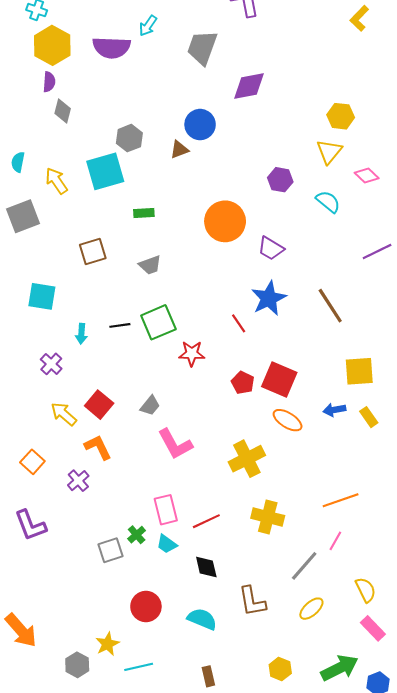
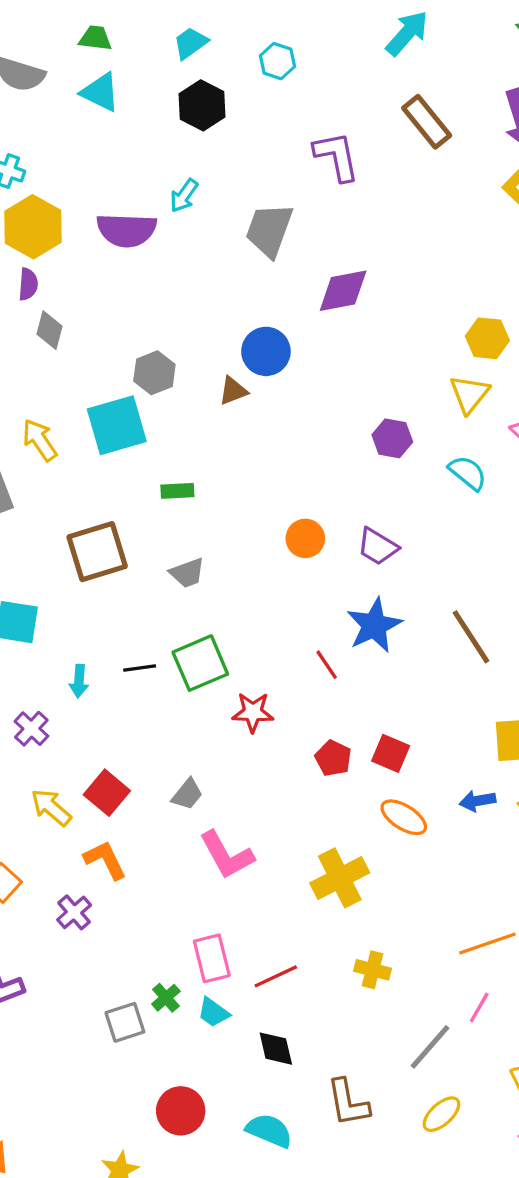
orange circle: (225, 221) -> (305, 538), moved, size x0.6
brown square: (93, 252) -> (97, 552), size x1.4
red square: (279, 380) -> (391, 753), size x0.7
yellow cross: (268, 517) -> (373, 970), size x0.7

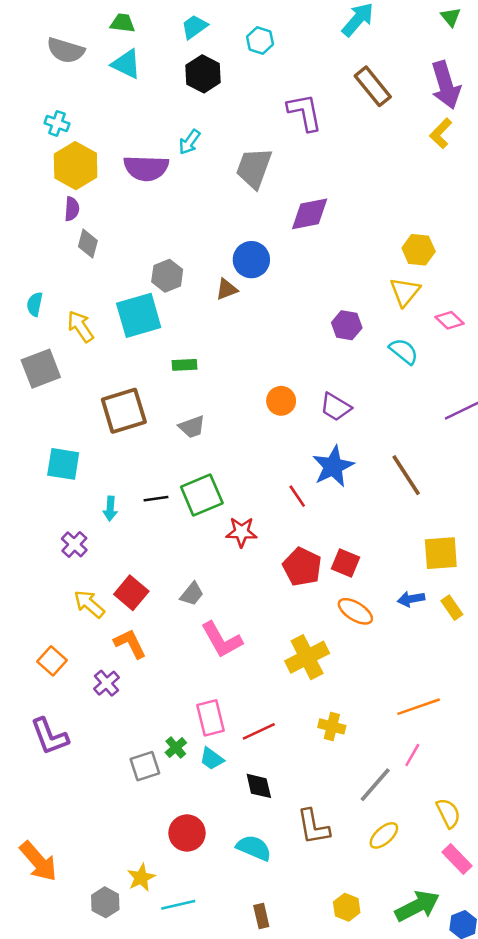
red pentagon: (333, 758) -> (302, 567), size x1.4

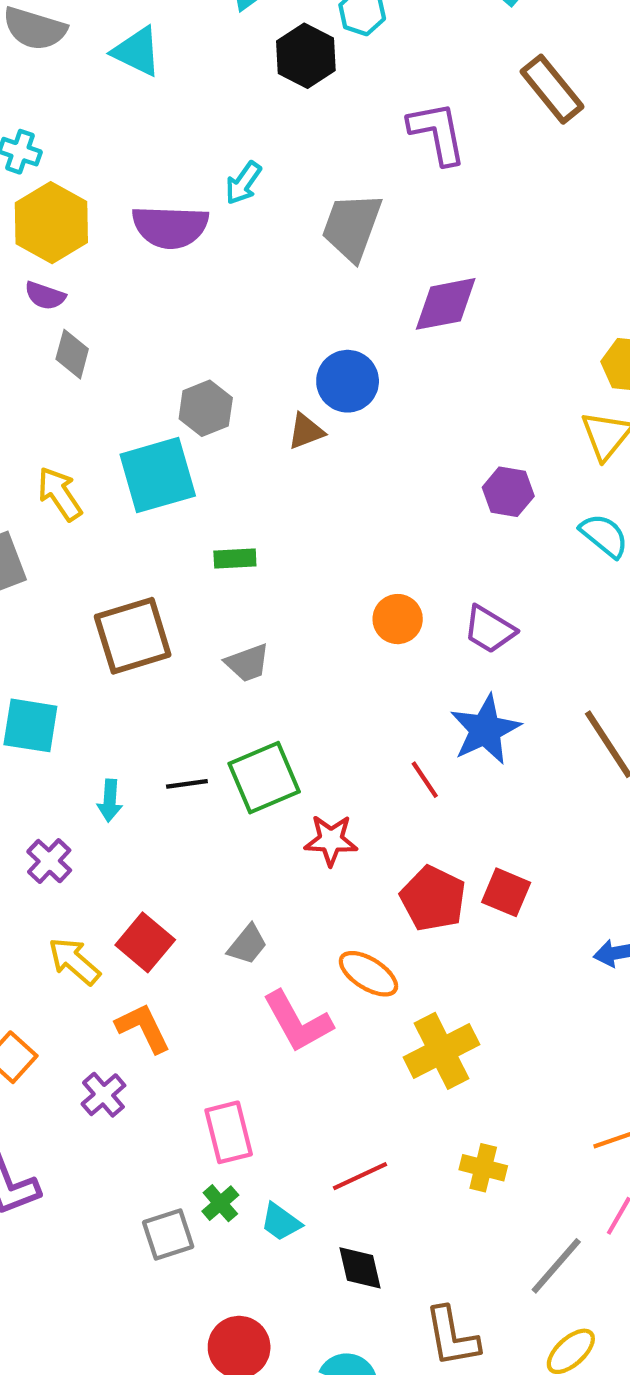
black hexagon: (203, 74) -> (306, 56), moved
purple semicircle: (72, 209) -> (45, 296), turned 105
orange ellipse: (355, 611) -> (368, 974), moved
pink rectangle: (211, 718) -> (229, 1132), moved

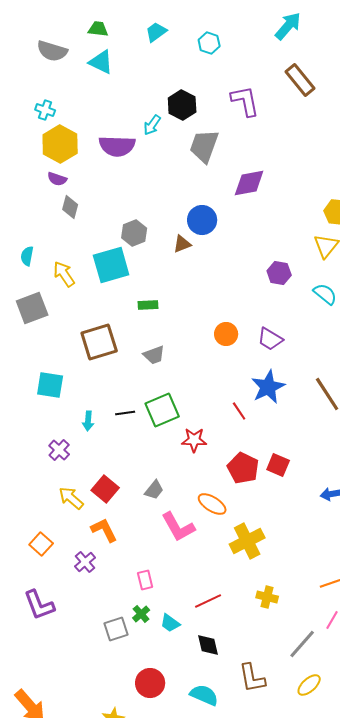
black hexagon: (306, 56) -> (182, 105), moved
pink rectangle: (229, 1132) -> (145, 580), size x0.7

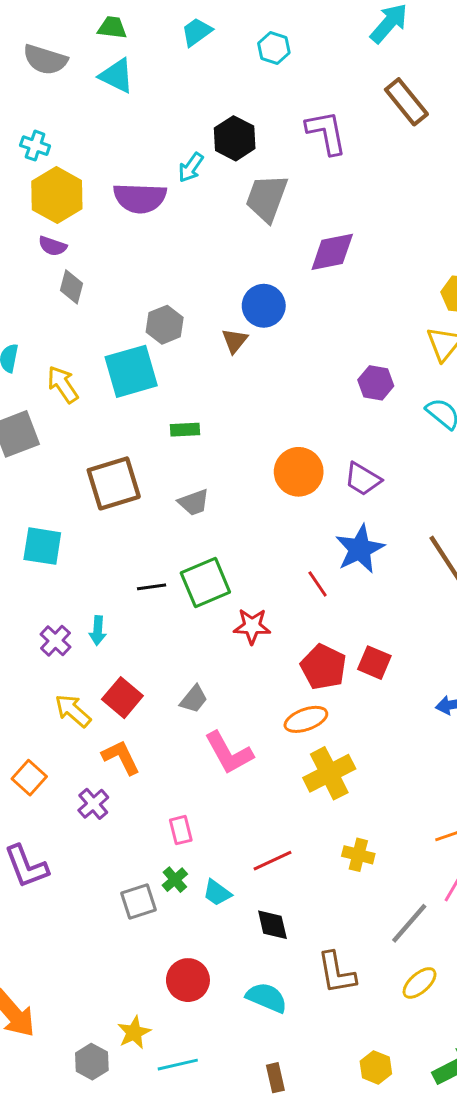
brown triangle: (182, 244) -> (235, 341), turned -30
orange circle: (226, 334) -> (299, 472), size x1.4
cyan arrow: (88, 421) -> (98, 631), moved
orange ellipse: (212, 504) -> (306, 719), moved, turned -52

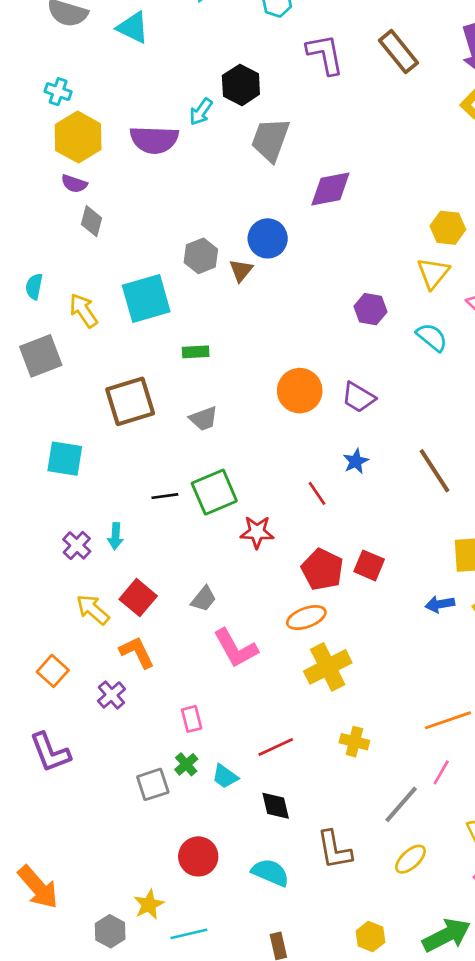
purple L-shape: (326, 132) -> (325, 54), moved
gray hexagon: (165, 325) -> (201, 256), moved
blue star: (360, 549) -> (356, 461), size x0.6

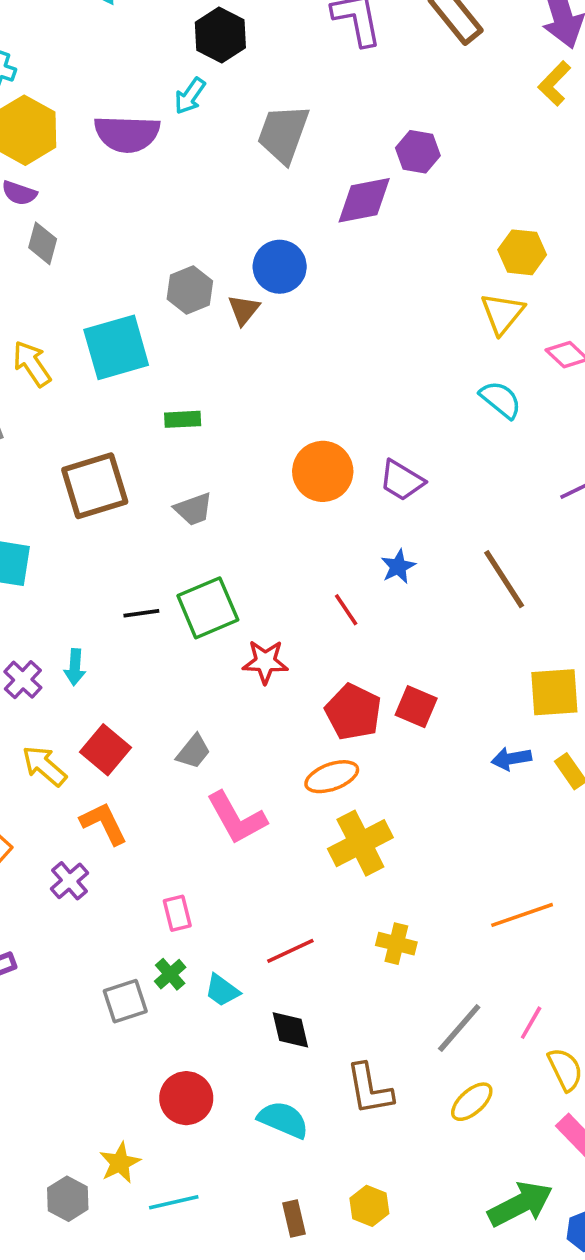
black hexagon: (241, 85) -> (220, 35), moved
purple hexagon: (370, 309) -> (418, 152), moved
pink line: (441, 772) -> (531, 1023), moved
yellow hexagon: (370, 937) -> (369, 1206), moved

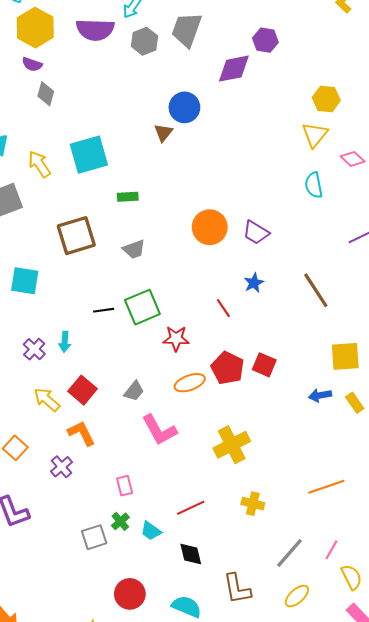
gray hexagon: (190, 290) -> (145, 41), moved
cyan semicircle: (501, 400) -> (314, 185), turned -140
orange ellipse: (332, 777) -> (190, 383), moved

